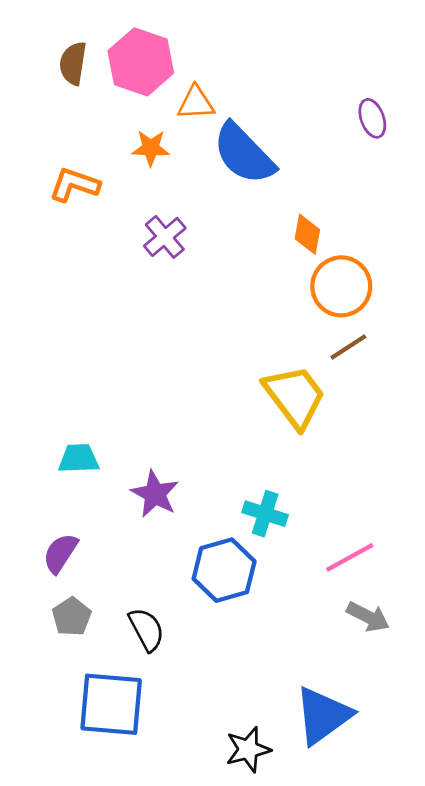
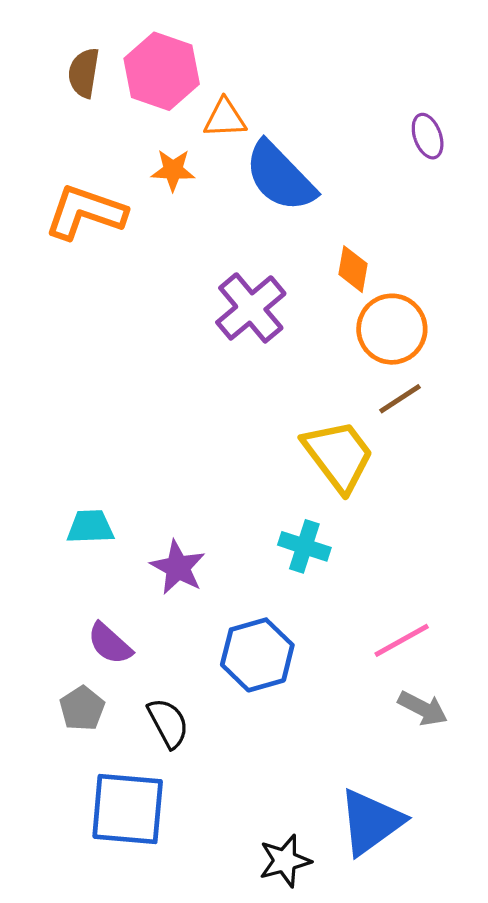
orange L-shape: (74, 185) -> (85, 212), size x1.4
purple cross: (165, 237) -> (251, 308), moved, size x1.4
cyan cross: (265, 514) -> (304, 546), moved
purple semicircle: (60, 553) -> (110, 644), moved, turned -81

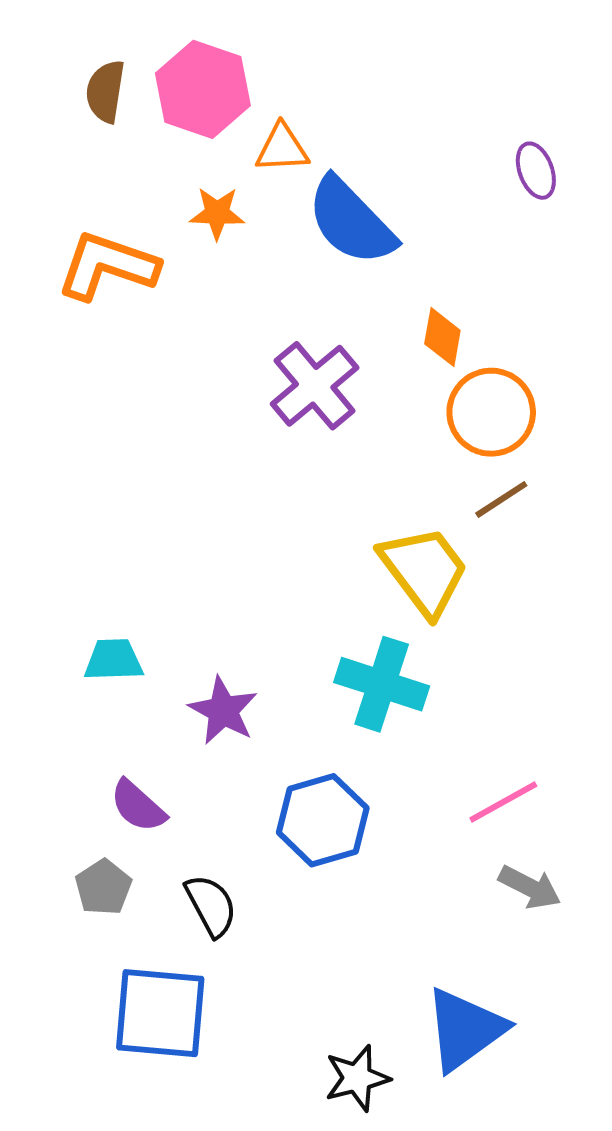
cyan cross: (304, 546) -> (382, 684), size x1.4

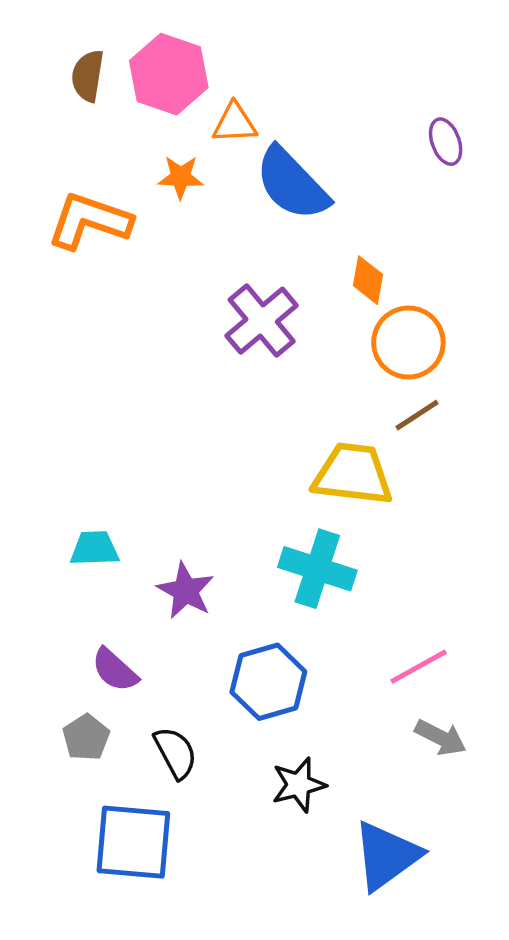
yellow trapezoid: (424, 571) -> (353, 474), turned -46
black star: (357, 1078) -> (299, 785), moved

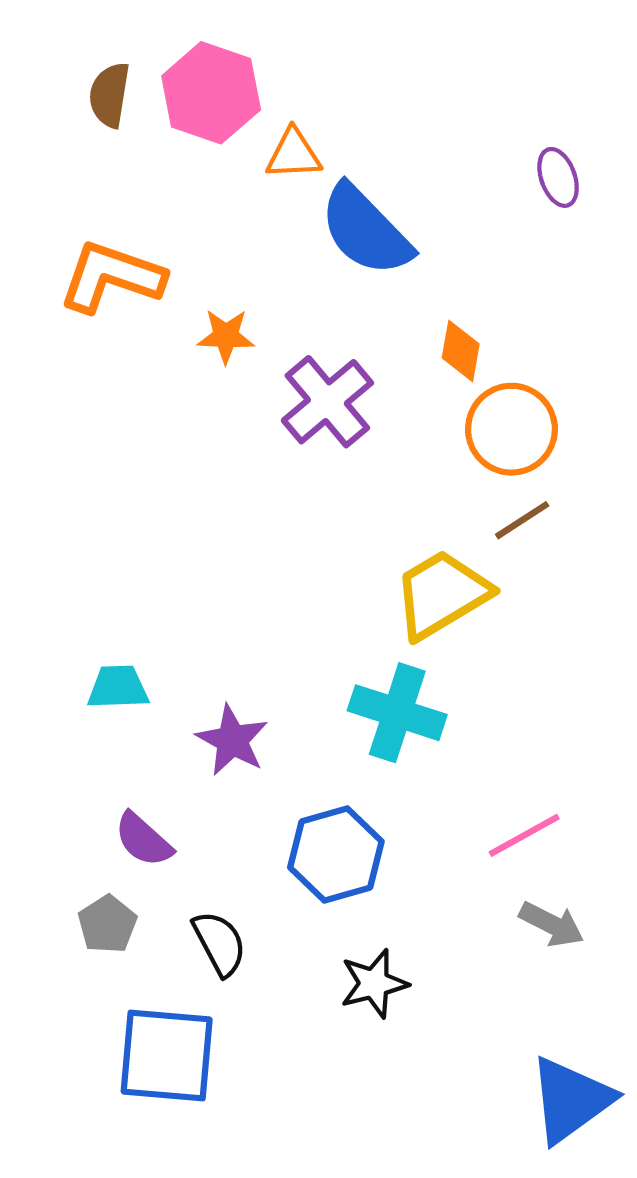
orange star: (181, 177) -> (226, 336), moved
yellow trapezoid: (353, 474) -> (442, 594), turned -38
blue triangle: (387, 856) -> (571, 1100), moved

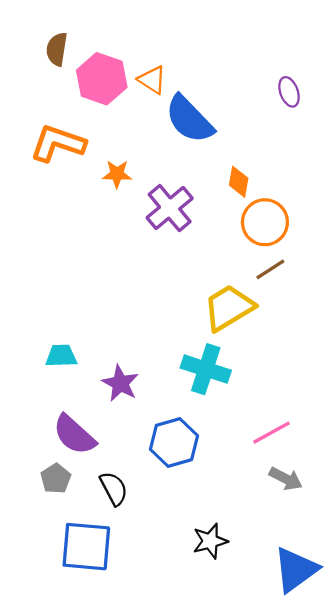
pink hexagon: (211, 93) -> (102, 79), moved
orange triangle: (294, 154) -> (152, 80), turned 36
purple semicircle: (143, 840) -> (74, 435), size x1.4
black star: (374, 984) -> (210, 541), moved

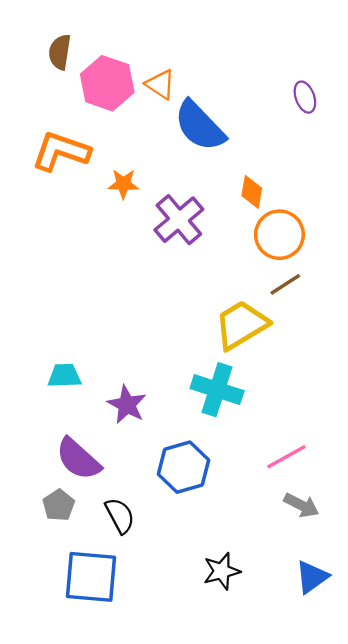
blue triangle: (296, 570) -> (312, 577), moved, size x0.7

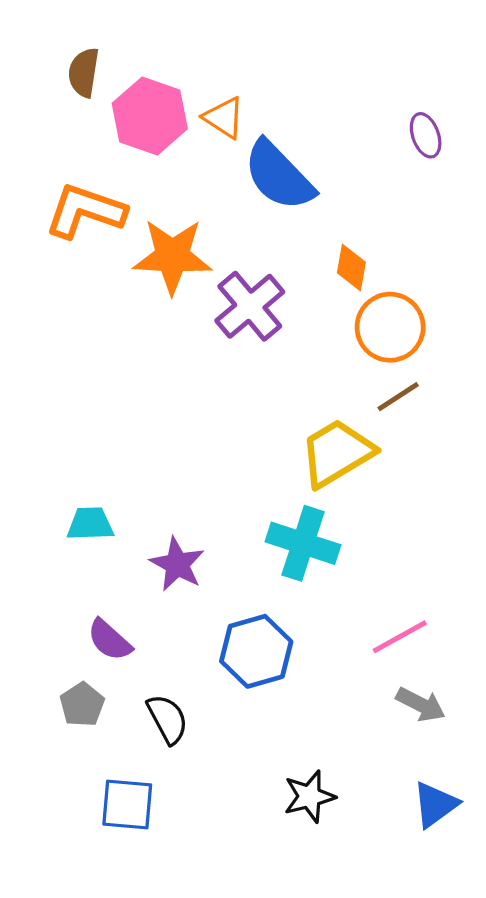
orange star: (123, 184) -> (172, 256), size x1.8
purple semicircle: (78, 459) -> (110, 640), size x0.7
blue square: (91, 577) -> (127, 805), size x0.7

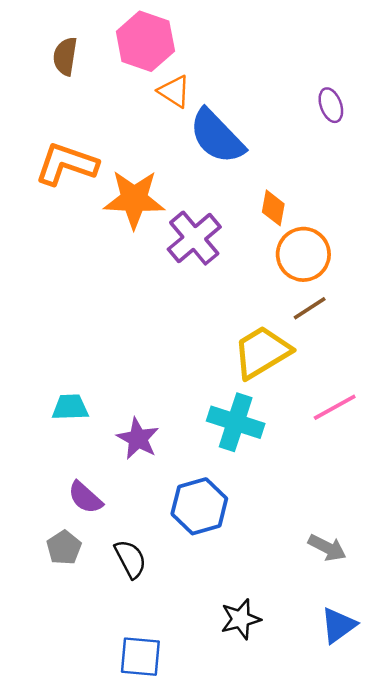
pink hexagon: (150, 116) -> (145, 41), moved
pink line: (400, 637) -> (335, 407), moved
blue square: (127, 805) -> (140, 657), moved

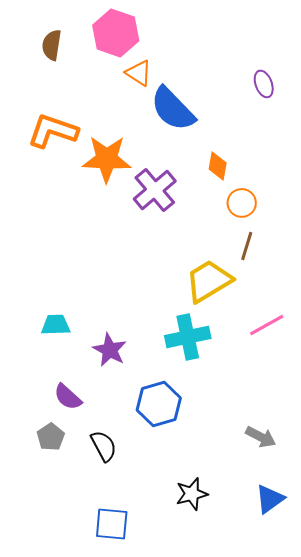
orange circle: (303, 254) -> (242, 203), size x0.7
brown line: (310, 308) -> (247, 246), turned -40
cyan cross: (236, 422) -> (188, 337), turned -30

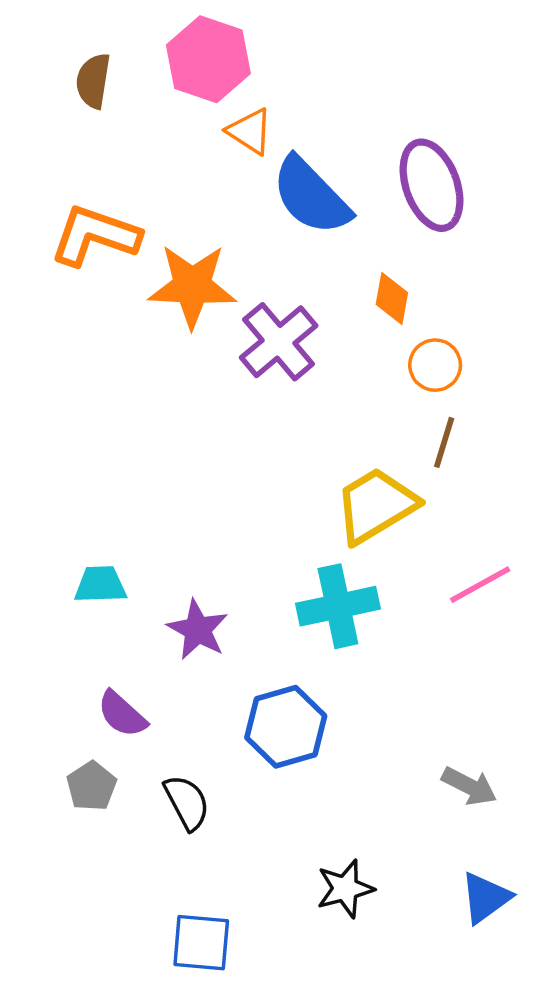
purple ellipse: (264, 84) -> (432, 185), moved, size x1.8

